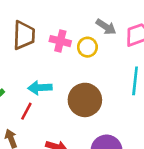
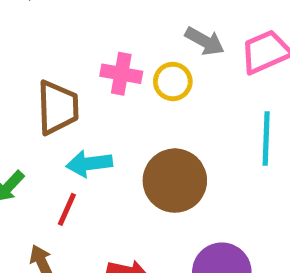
brown trapezoid: (24, 35) -> (58, 107), moved

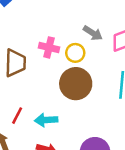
cyan arrow: (89, 164) -> (46, 120), moved
brown circle: (175, 181) -> (76, 84), moved

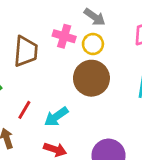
gray arrow: (93, 33) -> (95, 17), moved
cyan arrow: (46, 120) -> (56, 117), turned -35

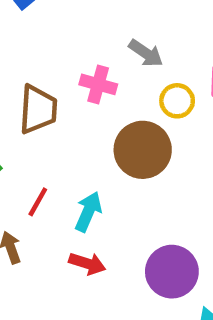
yellow circle: (93, 44) -> (177, 101), moved
cyan arrow: (56, 117) -> (88, 212), turned 150

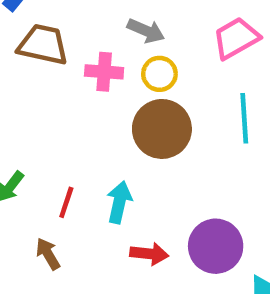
yellow circle: (177, 101) -> (159, 74), moved
brown trapezoid: (38, 109) -> (43, 45), moved, turned -70
red arrow: (87, 263) -> (149, 254), moved

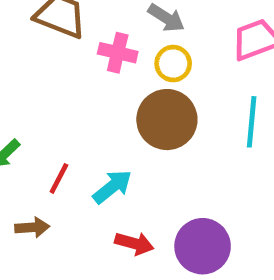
cyan arrow: (119, 202) -> (112, 187), turned 30
brown arrow: (48, 254) -> (32, 227), turned 108

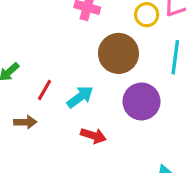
yellow circle: (173, 64) -> (147, 15), moved
purple circle: (203, 246) -> (141, 101), moved

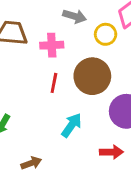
red line: (44, 90) -> (54, 83), moved
red arrow: (93, 136) -> (111, 152), moved

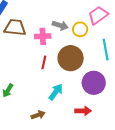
gray arrow: (75, 16) -> (60, 25), moved
brown arrow: (31, 163) -> (38, 115), moved

